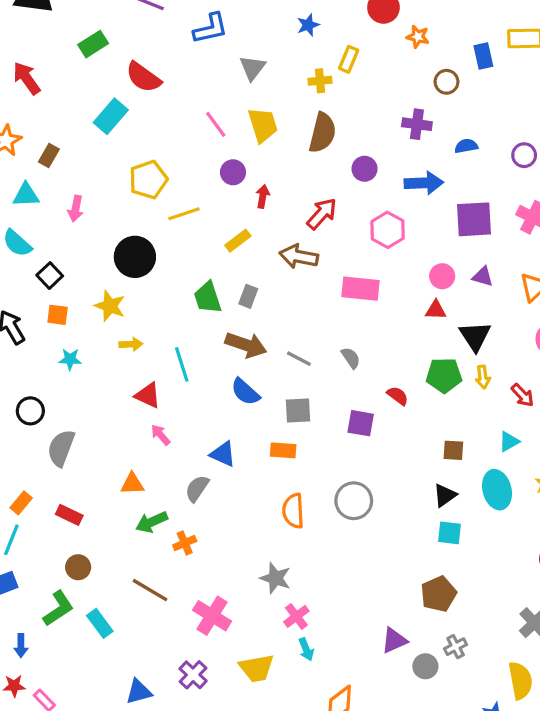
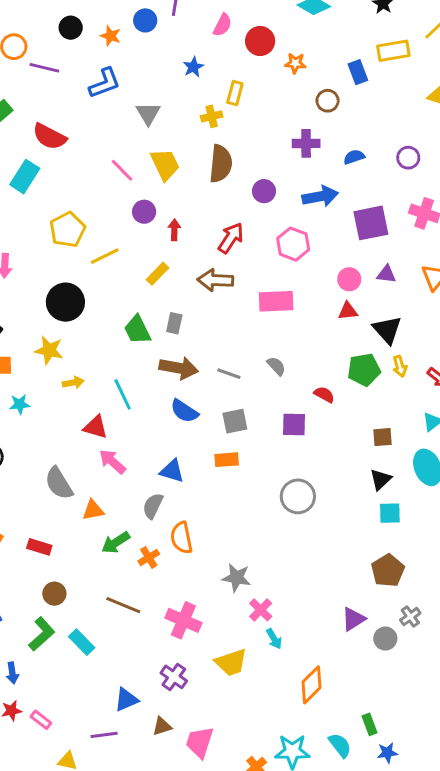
pink arrow: (161, 435) -> (112, 462), size x1.4
gray semicircle: (61, 448) -> (59, 483), moved, turned -44
orange semicircle: (293, 511) -> (181, 538), moved

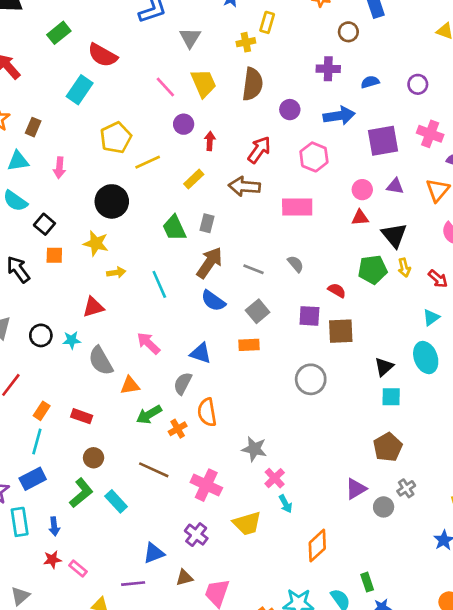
brown arrow: (179, 368) -> (210, 263), turned -68
cyan star: (20, 404) -> (72, 340), moved
gray square: (235, 421) -> (258, 311), turned -30
red triangle: (96, 427) -> (93, 307), moved, turned -35
brown square: (382, 437) -> (341, 331), moved, size x1.5

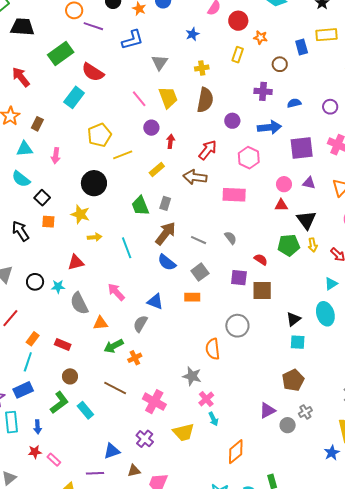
yellow rectangle: (267, 22) -> (238, 55), moved
green rectangle: (59, 33) -> (61, 54), size x1.4
orange semicircle: (207, 412) -> (213, 349), moved

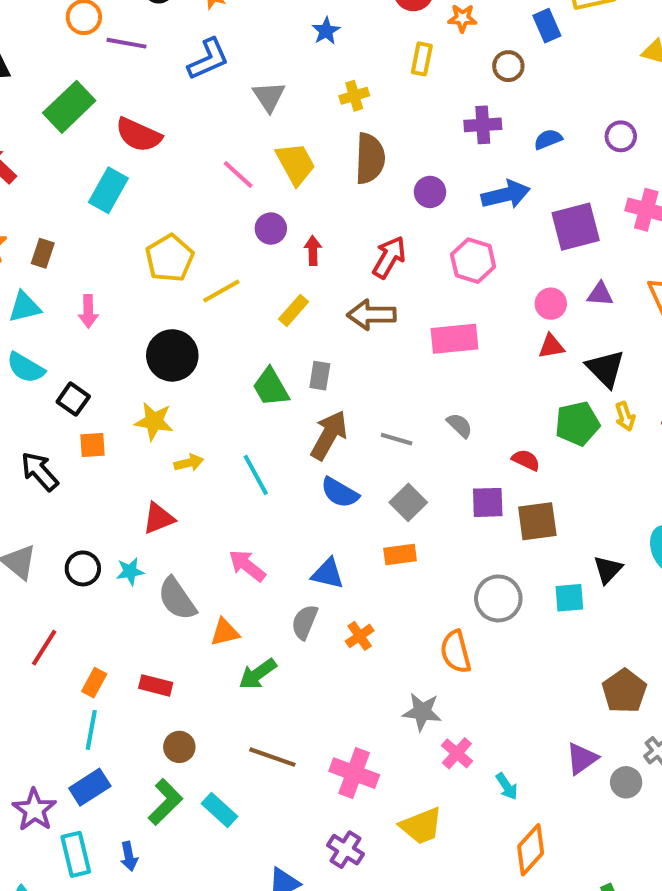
cyan square: (298, 342) -> (569, 598), moved
orange cross: (135, 358) -> (360, 636), moved
cyan arrow: (213, 419) -> (507, 786), moved

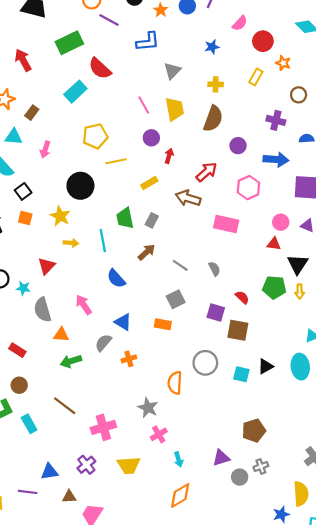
brown arrow: (329, 435) -> (147, 252), size x0.7
cyan line: (256, 475) -> (103, 241), moved
blue semicircle: (340, 493) -> (116, 279), moved
red triangle: (159, 518) -> (47, 266), turned -42
pink cross: (354, 773) -> (103, 427), turned 35

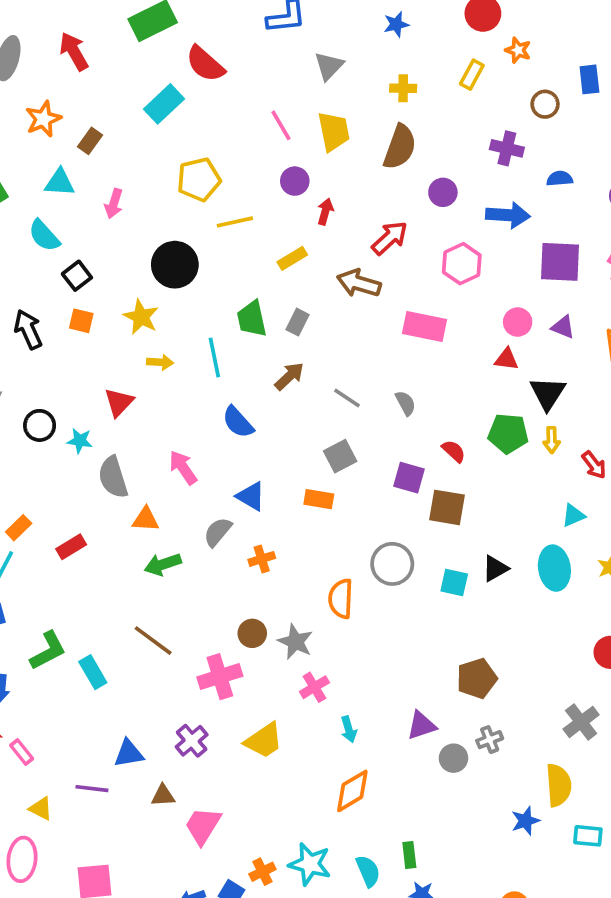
red rectangle: (17, 350) -> (71, 547), turned -63
brown circle: (19, 385) -> (252, 633), moved
yellow trapezoid: (129, 465) -> (264, 741), turned -30

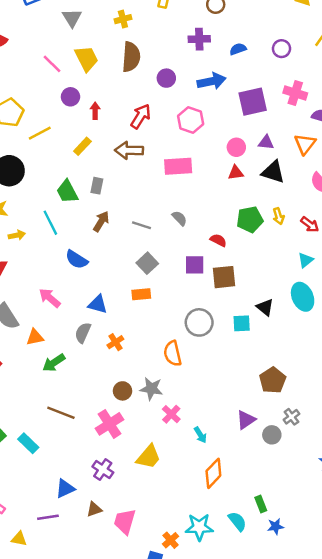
black triangle: (548, 393) -> (273, 172), moved, turned -30
black triangle: (495, 568) -> (265, 307), turned -36

